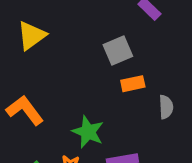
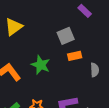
green star: (88, 132) -> (41, 65), moved

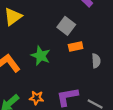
gray square: (66, 36) -> (66, 26), turned -30

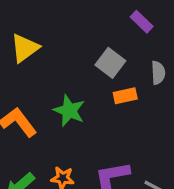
gray semicircle: (96, 61) -> (158, 73), moved

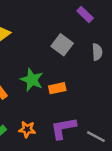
orange rectangle: (125, 96) -> (57, 88), moved

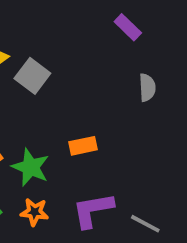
gray square: (62, 45) -> (32, 76), moved
green star: (32, 80) -> (31, 167), moved

